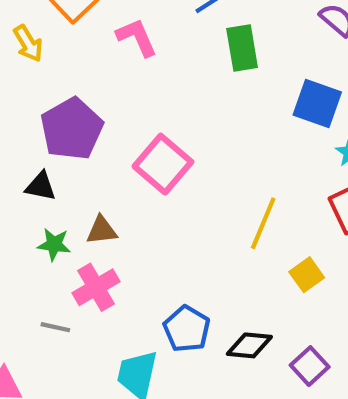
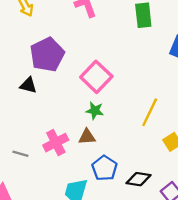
brown triangle: (102, 230) -> (87, 137), moved
green star: (54, 244) -> (95, 111), moved
gray line: (55, 327) -> (20, 154), moved

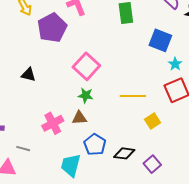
purple pentagon: (47, 55) -> (52, 28), moved
yellow line: (150, 112) -> (133, 96), turned 65
gray line: (20, 154) -> (23, 149), moved

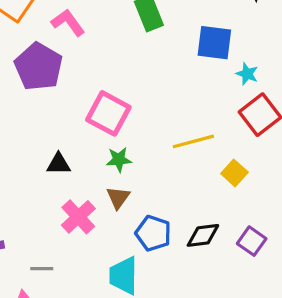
black triangle: (28, 75) -> (59, 164), moved
brown triangle: (79, 118) -> (118, 198), turned -35

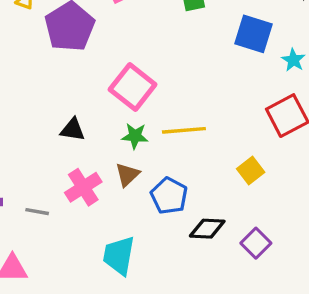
cyan star: (247, 74) -> (293, 60), moved
yellow line: (193, 141) -> (184, 130), moved
blue pentagon: (153, 233) -> (169, 196), moved
gray line: (42, 269) -> (37, 212), moved

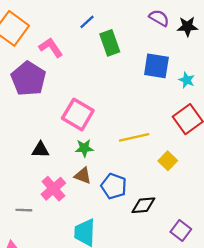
yellow line: (184, 130) -> (134, 137), moved
brown triangle: (127, 175) -> (83, 176), turned -48
purple square: (256, 243) -> (181, 231), moved

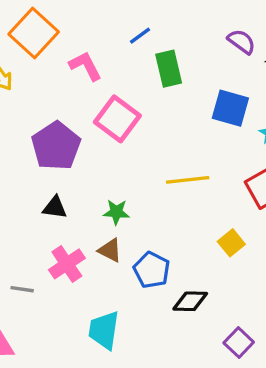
purple pentagon: (28, 79) -> (56, 146), moved
pink square: (78, 114) -> (117, 119), moved
yellow line: (134, 137) -> (188, 180), moved

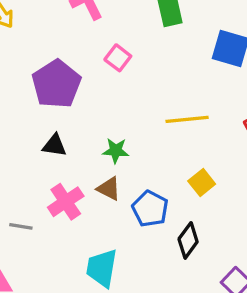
pink square: (117, 119) -> (118, 58), size x0.6
yellow square: (231, 243) -> (202, 182), moved
black diamond: (190, 301) -> (188, 240), turned -56

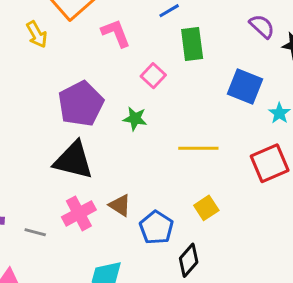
pink square: (118, 58) -> (153, 76), moved
black triangle: (54, 145) -> (73, 160), size x1.8
green star: (116, 151) -> (135, 119), moved

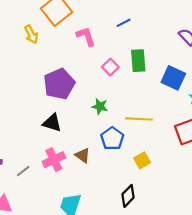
green rectangle: (192, 44) -> (138, 61), moved
green star: (135, 119) -> (100, 106), moved
black triangle: (73, 160) -> (52, 123), size x0.7
blue pentagon: (156, 228) -> (112, 138), moved
gray line: (35, 232) -> (23, 171), turned -56

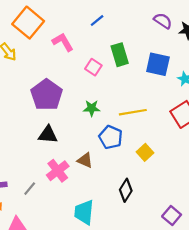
black diamond: (128, 196) -> (126, 190), moved

